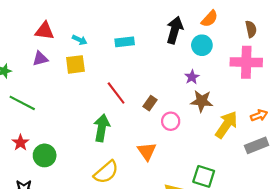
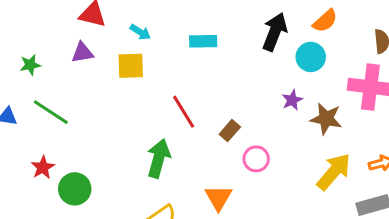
brown star: (202, 101) -> (326, 119), moved

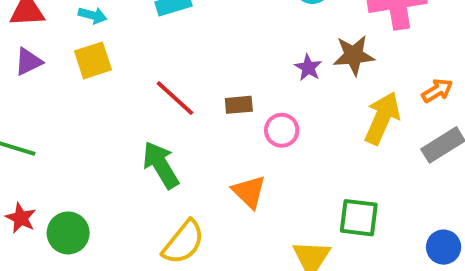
purple star: (292, 100) -> (308, 68), moved
brown rectangle: (230, 131) -> (239, 105), turned 60
green arrow: (159, 158) -> (161, 165), turned -30

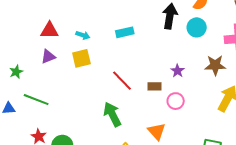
purple star: (308, 68) -> (177, 71), moved

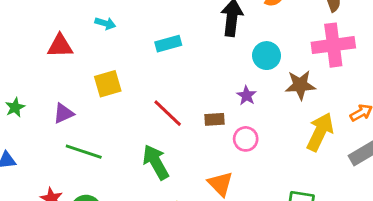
cyan circle: (197, 27) -> (267, 56), moved
cyan arrow: (83, 35) -> (105, 23), moved
purple triangle: (48, 57) -> (63, 113), moved
green line: (36, 100) -> (84, 152), moved

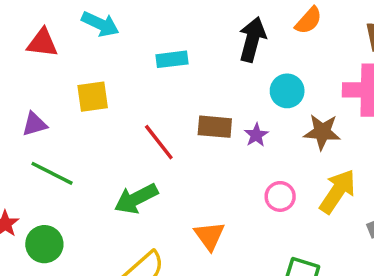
cyan arrow: (105, 23) -> (100, 24), size x1.5
brown rectangle: (215, 119) -> (215, 127), moved, size x1.4
pink circle: (246, 139) -> (280, 196), moved
green arrow: (156, 162) -> (136, 199), turned -96

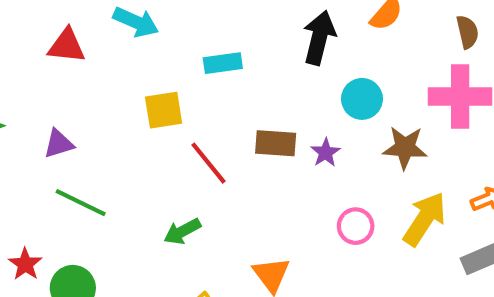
yellow square: (93, 97) -> (164, 110), moved
green arrow: (136, 199) -> (182, 231), size x0.7

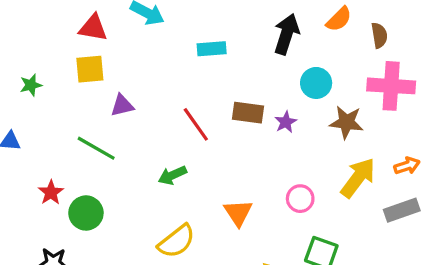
brown semicircle: (467, 32) -> (379, 35), moved
yellow square: (164, 110) -> (90, 69), moved
purple triangle: (59, 144) -> (122, 105), moved
pink circle: (356, 226) -> (300, 199), moved

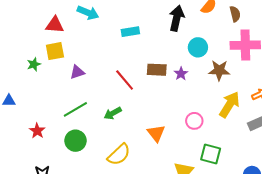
green star: (31, 85) -> (34, 64), moved
green line: (96, 148) -> (75, 109), moved, turned -55
green circle: (86, 213) -> (76, 141), moved

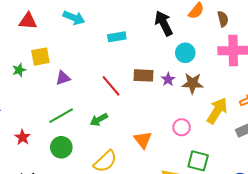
black arrow: (177, 18) -> (164, 23), turned -40
red triangle: (55, 25) -> (28, 21), moved
brown star: (219, 70) -> (193, 83), moved

